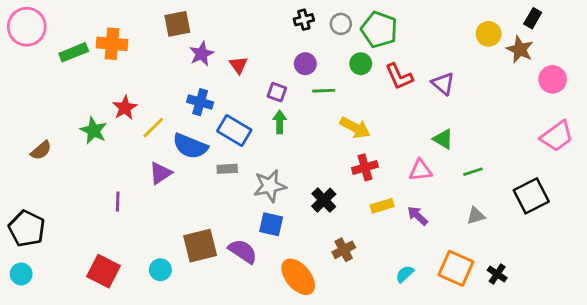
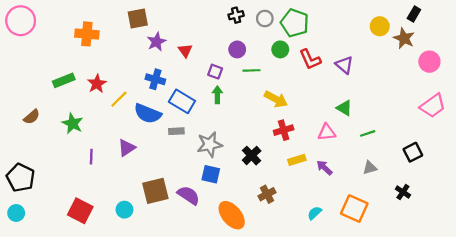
green rectangle: (74, 52) -> (64, 80), moved
green star: (94, 130) -> (73, 123), moved
purple triangle: (160, 173) -> (127, 148), moved
black square: (531, 196) -> (413, 152), size x0.7
black cross: (497, 274) -> (403, 192), moved

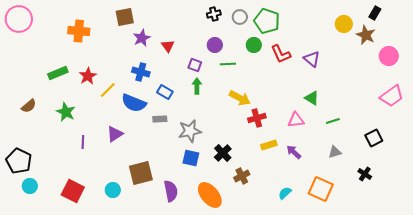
yellow arrow: (276, 99) -> (240, 98), moved
blue rectangle: (182, 101) -> (165, 92), size x0.7
black cross: (252, 156) -> (223, 153), moved
purple semicircle: (189, 195) -> (171, 191), moved, turned 45
cyan circle: (16, 213) -> (30, 186), moved

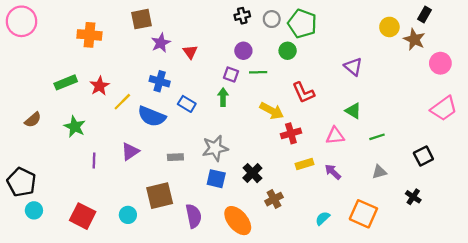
red L-shape: (281, 54) -> (303, 93), moved
purple square: (195, 65) -> (231, 75), moved
gray rectangle: (160, 119) -> (175, 157), moved

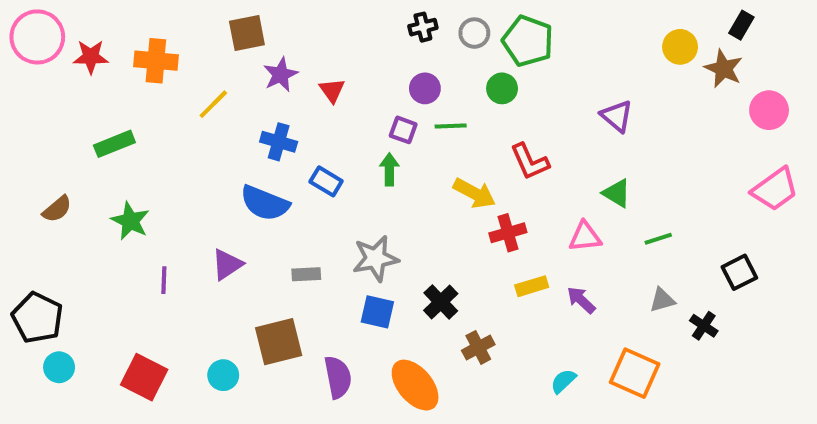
red star: (100, 86) -> (91, 57), moved, turned 30
yellow line: (122, 102) -> (213, 104), moved
black cross: (413, 197) -> (704, 326), moved

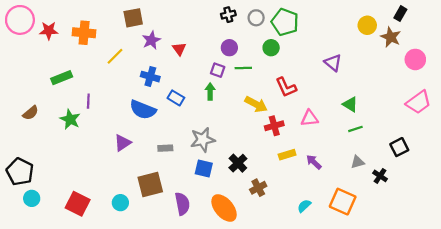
green triangle: (617, 193) -> (350, 104), moved
pink triangle: (585, 237) -> (310, 118), moved
purple line: (164, 280) -> (88, 101), moved

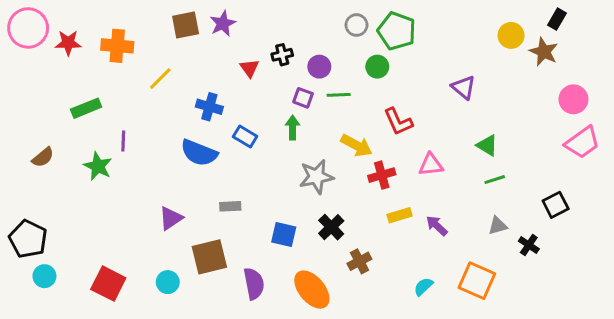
black cross: (228, 15) -> (282, 55), moved
purple star: (151, 40) -> (223, 24), moved
pink circle: (415, 59) -> (573, 99), moved
gray star: (203, 140) -> (316, 177), moved
purple triangle: (123, 143) -> (171, 218), moved

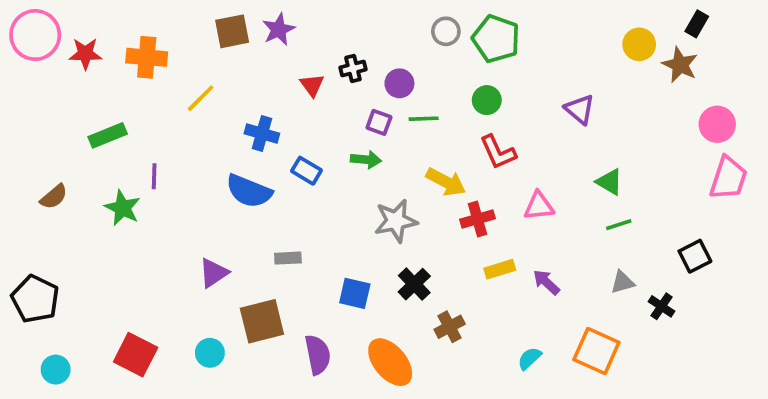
green circle: (377, 67) -> (487, 100), moved
green arrow: (293, 128) -> (366, 160), turned 95
pink trapezoid: (582, 142) -> (728, 178), turned -36
cyan circle: (44, 276) -> (56, 370), moved

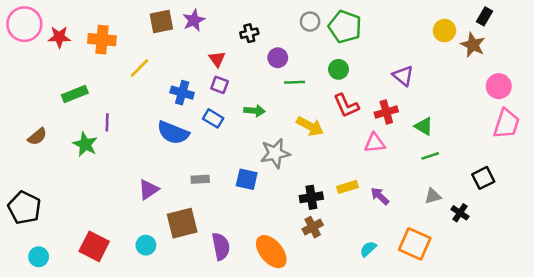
black cross: (353, 68) -> (249, 33), moved
purple square: (379, 122) -> (220, 85), moved
red cross: (477, 219) -> (386, 112), moved
black cross: (414, 284) -> (311, 197), moved, turned 35
blue square: (355, 293) -> (247, 179), moved

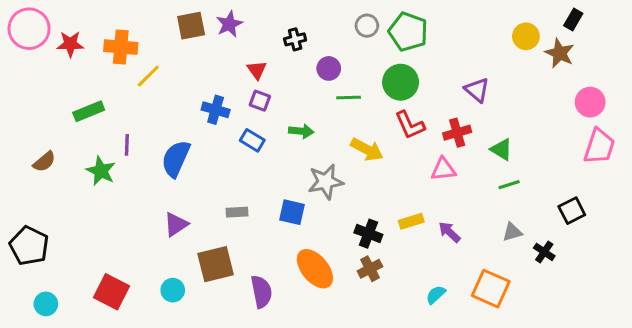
yellow line: (139, 68) -> (148, 76), moved
green circle: (338, 69) -> (401, 82), size x1.5
blue semicircle: (173, 133) -> (176, 159), moved, turned 92
black cross: (311, 197) -> (368, 234), turned 30
orange ellipse: (271, 252) -> (315, 269), moved

